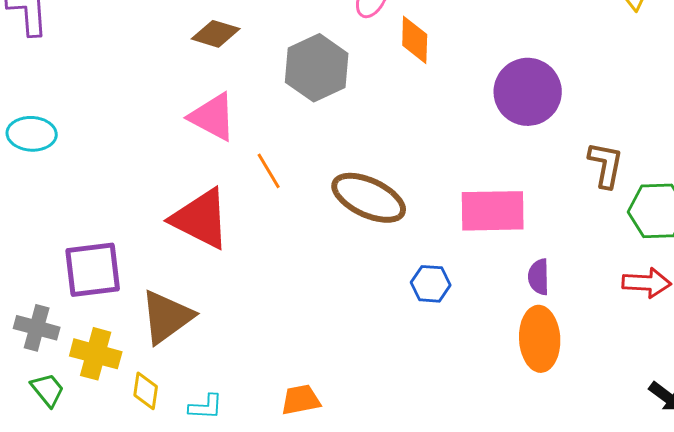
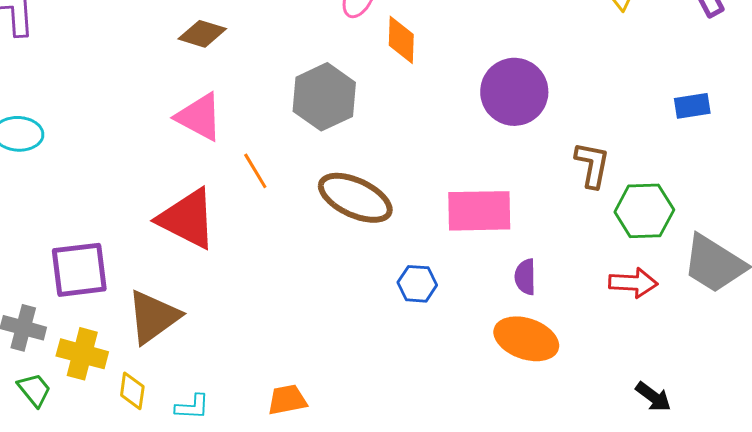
gray hexagon: (317, 68) -> (324, 97), moved
orange ellipse: (540, 339) -> (526, 339), turned -68

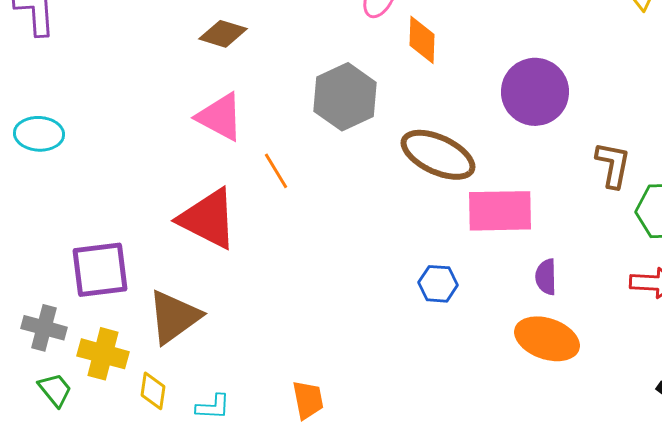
brown ellipse: (355, 198) -> (438, 155), moved
orange trapezoid: (287, 400) -> (308, 400), turned 90

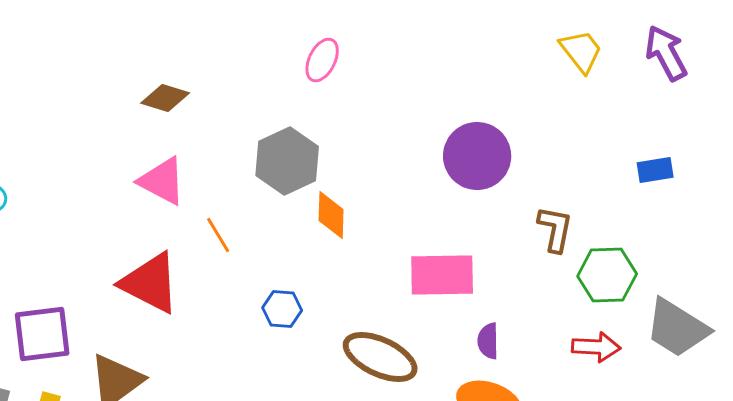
orange diamond: (422, 40) -> (331, 215), moved
brown ellipse: (438, 155) -> (380, 357), moved
blue hexagon: (438, 284) -> (282, 309), moved

